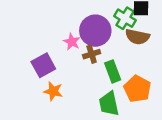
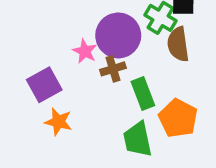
brown semicircle: (137, 37) -> (178, 44), turned 70

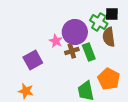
green rectangle: (143, 94) -> (89, 52), moved
orange star: (58, 122) -> (26, 91), moved

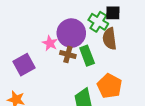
brown cross: (72, 51) -> (68, 54), turned 32

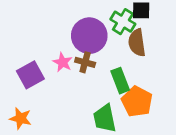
pink star: (50, 43) -> (63, 62), moved
green rectangle: (87, 56) -> (120, 81), moved

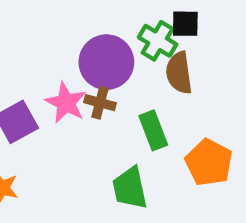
pink star: (63, 62) -> (66, 103), size x1.4
orange pentagon: (137, 102) -> (209, 162), moved

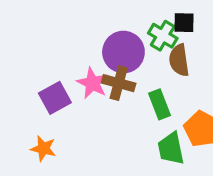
brown cross: (100, 103) -> (119, 83), size x1.4
green trapezoid: (130, 188) -> (171, 148), moved

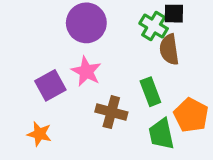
purple circle: (123, 52) -> (86, 23), moved
brown cross: (119, 83) -> (111, 112), moved

